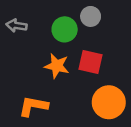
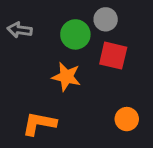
red square: (91, 62) -> (113, 56), moved
orange circle: (109, 102) -> (127, 119), size x0.6

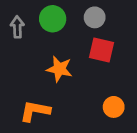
gray arrow: (20, 30) -> (17, 27), turned 80
green circle: (75, 34) -> (53, 19), moved

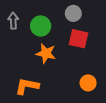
green circle: (53, 19) -> (41, 26), moved

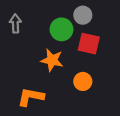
green circle: (41, 26) -> (62, 29), moved
orange circle: (88, 83) -> (83, 81), moved

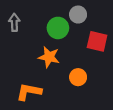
red square: (89, 44) -> (97, 41), moved

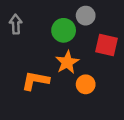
orange star: (49, 57) -> (67, 62), moved, turned 30
orange L-shape: (29, 92) -> (35, 81), moved

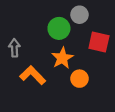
gray arrow: (16, 24) -> (14, 48), moved
orange L-shape: (35, 81) -> (33, 75), turned 35

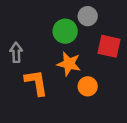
orange star: (62, 58) -> (69, 64), turned -30
orange L-shape: (33, 75) -> (36, 83), turned 35

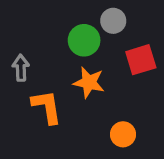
red square: (109, 46) -> (141, 60), turned -30
orange circle: (88, 86) -> (123, 134), moved

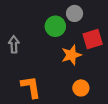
orange star: (89, 82) -> (71, 55), moved, turned -30
orange L-shape: (47, 107) -> (31, 87), moved

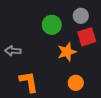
gray circle: (75, 13) -> (81, 16), moved
gray arrow: (14, 44) -> (13, 51), moved, turned -84

